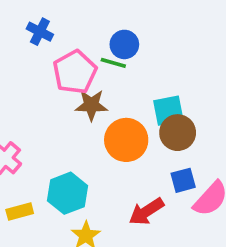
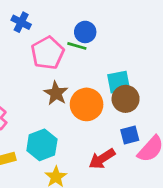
brown star: (91, 105) -> (56, 93), moved, turned 30

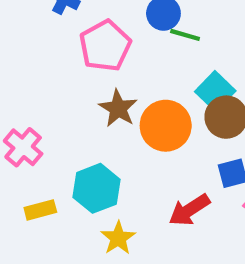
green line: (77, 46) -> (185, 35), moved
cyan square: (119, 82) -> (215, 91), turned -35

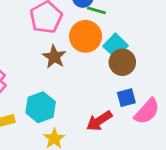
orange circle: (166, 126) -> (86, 36), moved

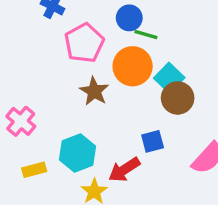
blue square: (126, 98) -> (153, 141), moved
red arrow: (99, 121) -> (124, 170), moved

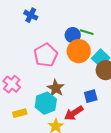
blue circle: (129, 18) -> (73, 35), moved
pink pentagon: (84, 43) -> (46, 55), moved
brown star: (94, 91) -> (56, 88), moved

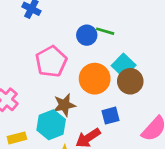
orange circle: (79, 51) -> (95, 79), moved
brown star: (56, 88) -> (64, 105), turned 30

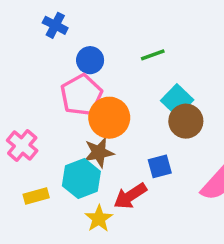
green line: (105, 31) -> (153, 55), turned -36
blue circle: (87, 35) -> (90, 60), moved
orange circle: (95, 79) -> (109, 118), moved

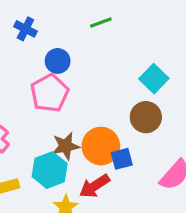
green line: (153, 55) -> (101, 22), moved
cyan square: (177, 100) -> (154, 79), moved
orange circle: (109, 118) -> (101, 146), moved

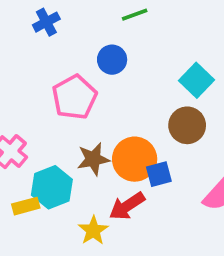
blue cross: (25, 29) -> (46, 22), turned 35
blue circle: (58, 61) -> (112, 60), moved
cyan hexagon: (50, 170) -> (52, 187), moved

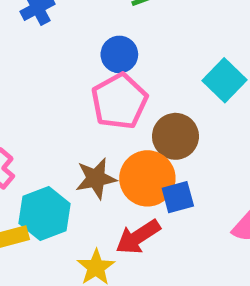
pink pentagon: (74, 97) -> (119, 101), moved
brown circle: (187, 125) -> (175, 136), moved

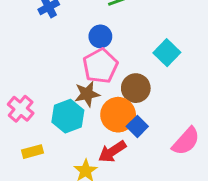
brown star: (96, 178) -> (87, 94), moved
blue square: (178, 197) -> (137, 126), turned -30
cyan hexagon: (44, 213) -> (68, 116), moved

